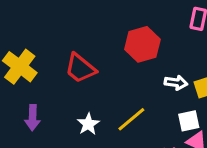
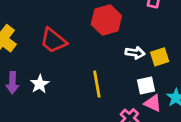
yellow line: (131, 119) -> (97, 84), turned -60
white star: (88, 124) -> (40, 84), moved

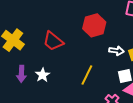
yellow line: (97, 84) -> (87, 75), turned 36

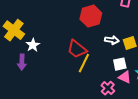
red trapezoid: (53, 41) -> (77, 49), moved
white star: (43, 75) -> (33, 45), moved

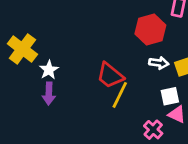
red hexagon: (91, 16) -> (150, 29), moved
purple arrow: (22, 62) -> (49, 93), moved

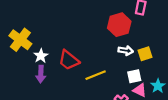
red trapezoid: (110, 75) -> (69, 60), moved
yellow line: (120, 95) -> (96, 75), turned 42

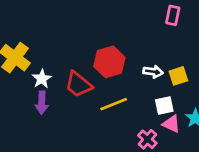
red hexagon: (119, 25) -> (109, 62), moved

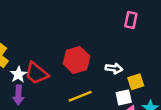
yellow square: (178, 76) -> (136, 82), moved
red trapezoid: (78, 84) -> (37, 73), moved

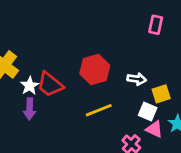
white square: (124, 97) -> (148, 112), turned 35

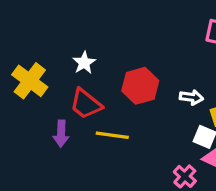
white star: (30, 86) -> (84, 63), moved
yellow line: (99, 110) -> (112, 135), moved, turned 30

